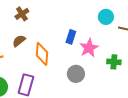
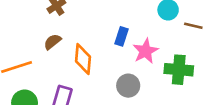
green cross: (114, 62) -> (179, 70), size x1.5

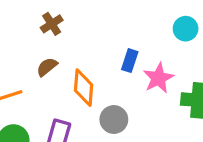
gray circle: (128, 86) -> (114, 120), moved

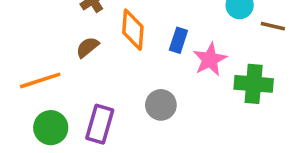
orange diamond: (84, 88) -> (133, 30), moved

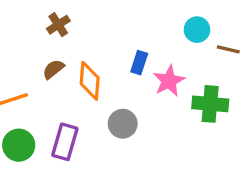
orange diamond: (133, 30) -> (90, 81), moved

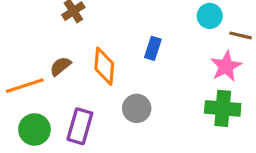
brown semicircle: (53, 69) -> (60, 66), moved
pink star: (169, 81) -> (226, 66), moved
green cross: (210, 104) -> (223, 108), moved

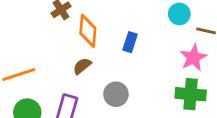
brown semicircle: (60, 66) -> (82, 66), moved
orange diamond: (104, 66) -> (88, 31), moved

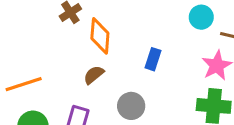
blue rectangle: (130, 42) -> (153, 59), moved

